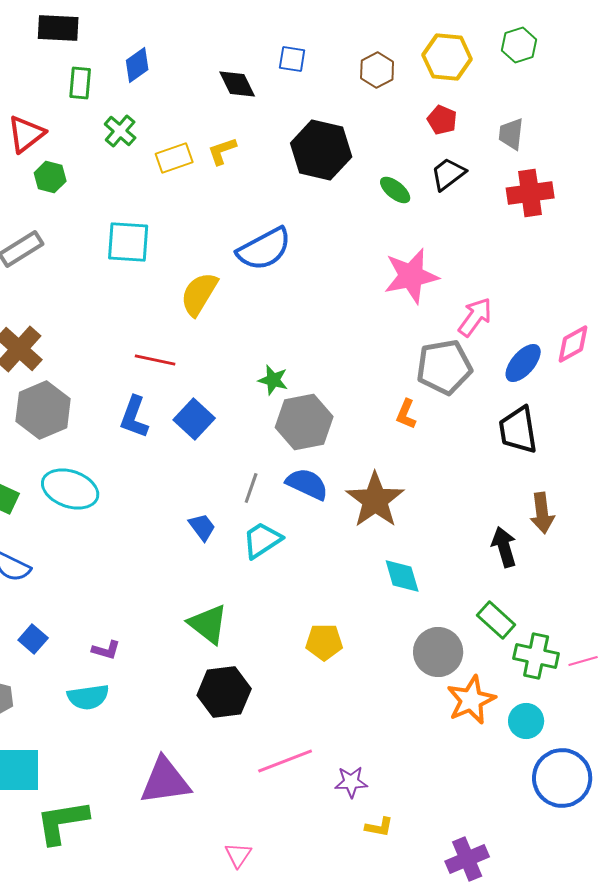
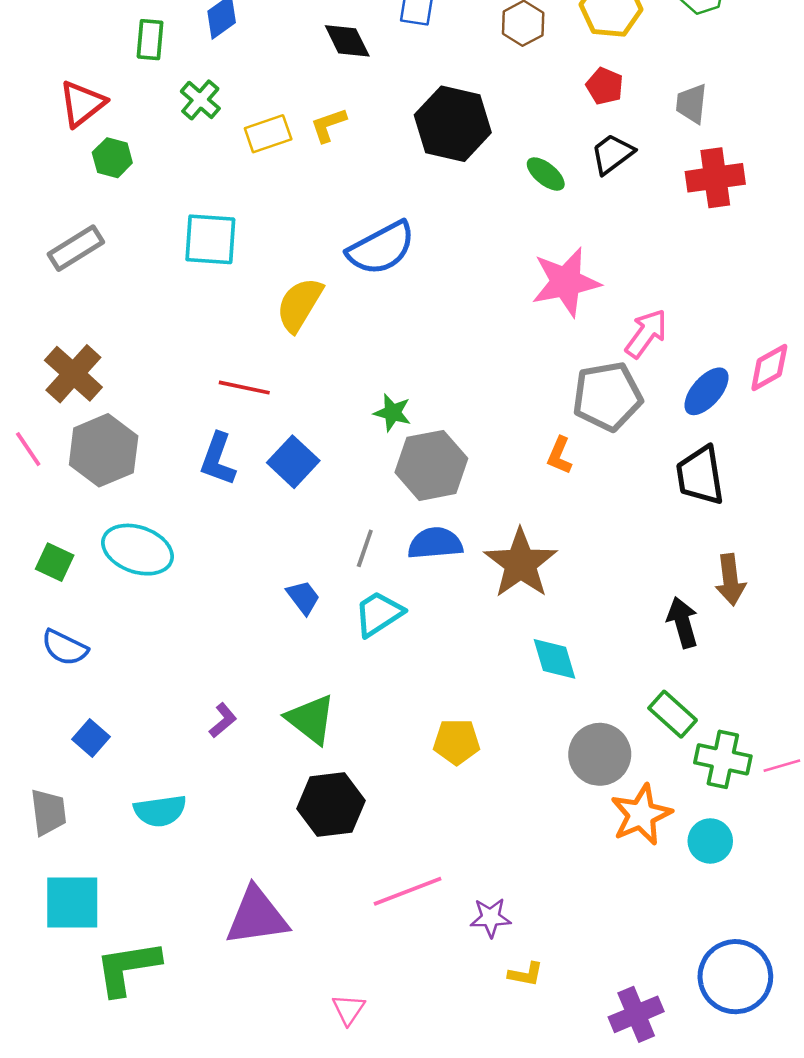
blue semicircle: (307, 484) -> (435, 543), turned -30
purple L-shape: (106, 650) -> (223, 720), moved, turned -56
blue circle: (562, 778) -> (735, 977), moved

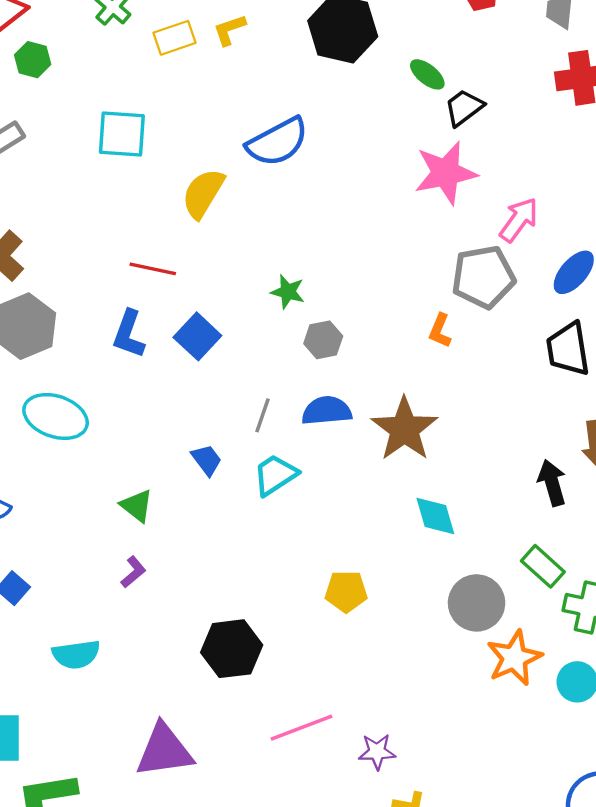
black trapezoid: (612, 154) -> (464, 108), moved
gray hexagon: (431, 465) -> (323, 340), size x0.6
green triangle: (311, 719) -> (137, 506), moved, size x0.7

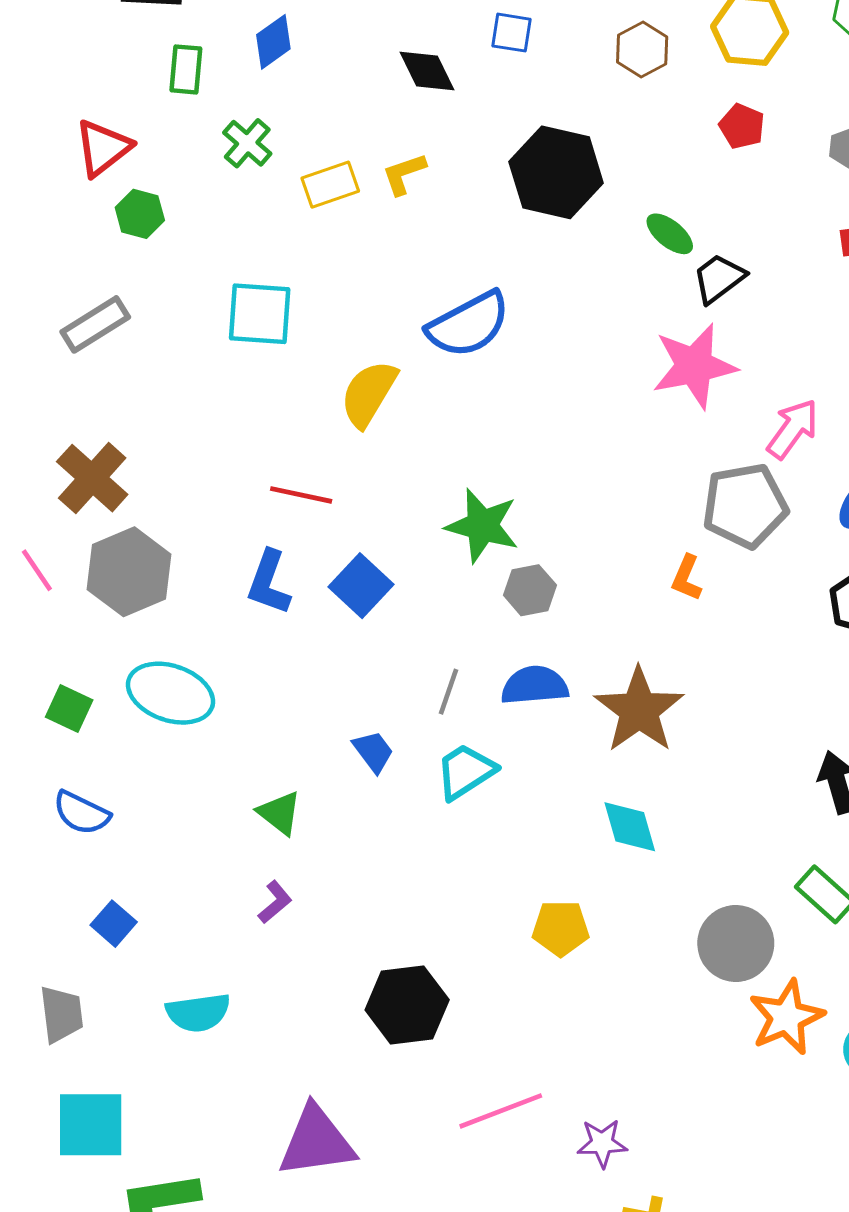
green star: (288, 292) -> (482, 526), size x1.6
cyan diamond: (435, 516) -> (630, 827), moved

